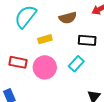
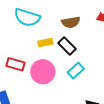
cyan semicircle: (26, 17) -> (27, 17), turned -115
black rectangle: (87, 40) -> (67, 46), moved, turned 36

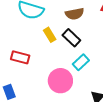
yellow rectangle: (45, 43) -> (50, 35), turned 72
pink circle: (43, 72) -> (60, 81), moved

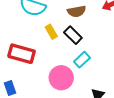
red rectangle: (20, 57) -> (21, 54), size x1.4

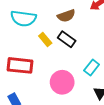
cyan rectangle: (82, 60) -> (92, 68), moved

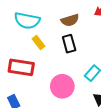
black rectangle: (67, 39) -> (69, 44), turned 36
yellow rectangle: (45, 40) -> (38, 42), moved

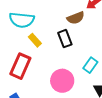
brown semicircle: (70, 20) -> (76, 18), moved
red rectangle: (21, 67) -> (20, 66), turned -70

